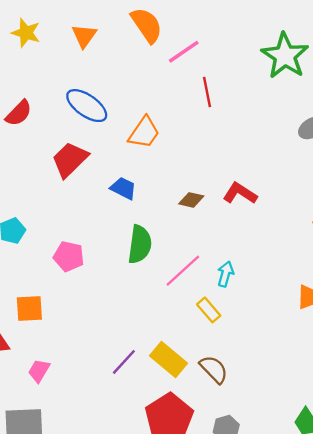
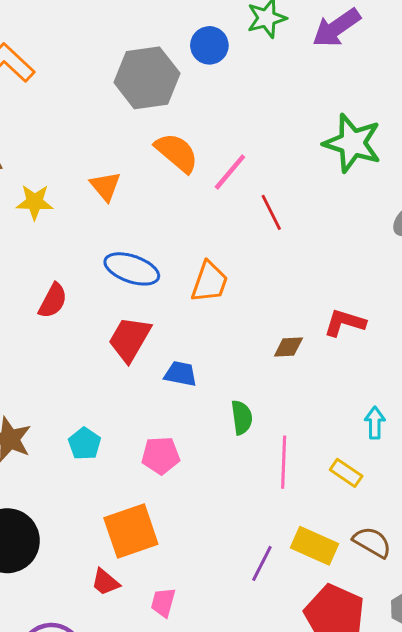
blue trapezoid: (123, 188) -> (181, 374), moved
green semicircle: (140, 244) -> (242, 417), size x0.7
pink line: (183, 271) -> (284, 462), moved, turned -30
cyan arrow: (226, 274) -> (375, 423), moved
orange square: (29, 308) -> (131, 531), size x1.5

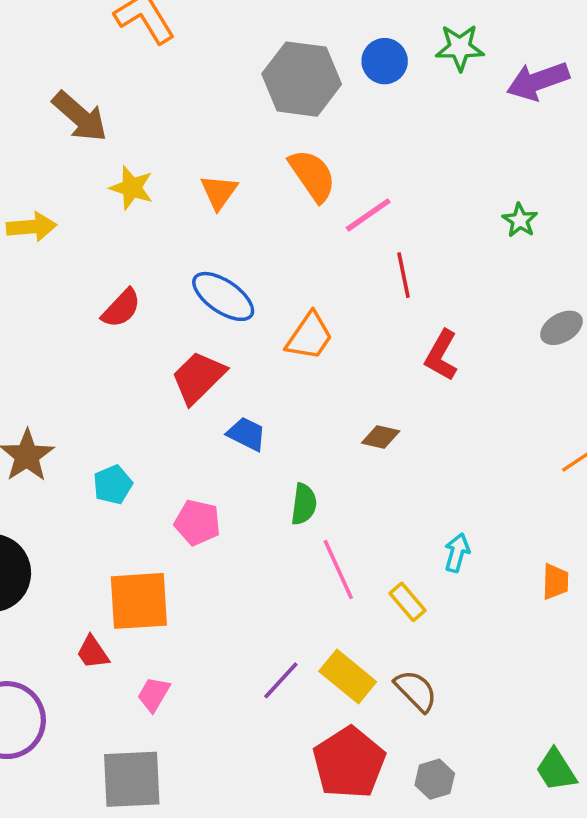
green star: (352, 143) -> (520, 220), size x0.5
red L-shape: (345, 323) -> (441, 355), moved, turned -93
pink line: (284, 462) -> (338, 570), turned -42

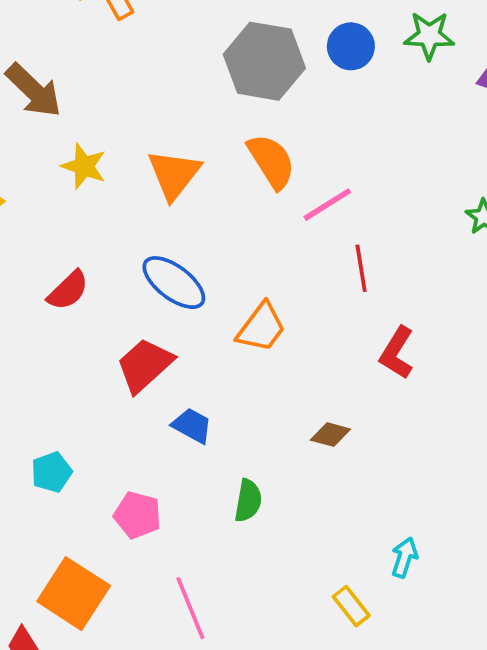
orange triangle: (219, 192) -> (174, 174), size x1.4
pink line: (338, 570) -> (190, 608), moved
orange square: (139, 601) -> (74, 594), turned 34

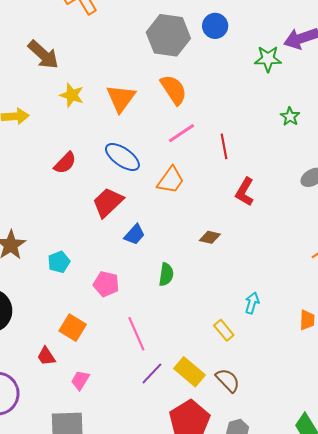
green star: (429, 36) -> (268, 59), moved
pink line: (327, 205) -> (181, 133), moved
blue trapezoid: (192, 426) -> (135, 235), turned 105
orange square: (74, 594) -> (73, 328), size x0.7

